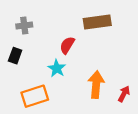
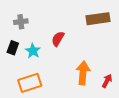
brown rectangle: (97, 22) -> (98, 19), moved
cyan star: (57, 68) -> (33, 51), moved

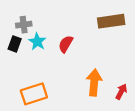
black rectangle: (13, 48) -> (15, 44), moved
cyan star: (33, 51) -> (37, 42), moved

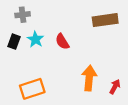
gray cross: (24, 25) -> (23, 15), moved
red semicircle: (66, 44) -> (62, 42), turned -63

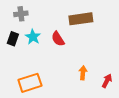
brown rectangle: (105, 20) -> (81, 19), moved
orange arrow: (89, 78) -> (83, 73), size x0.6

